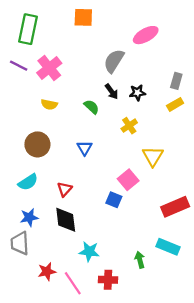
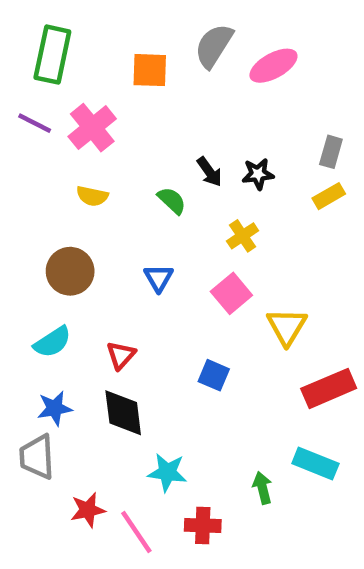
orange square: (83, 17) -> (150, 70), moved
gray semicircle: (114, 61) -> (214, 46), moved
yellow triangle: (153, 156) -> (287, 326), moved
pink square: (128, 180) -> (231, 293), moved

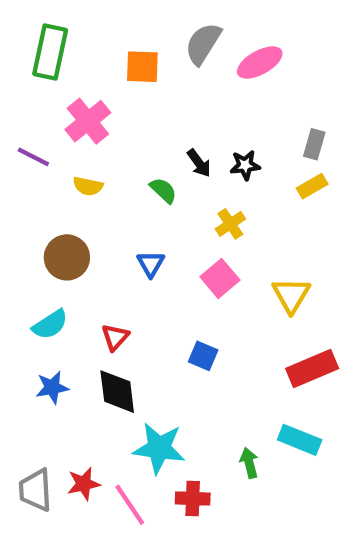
purple line: (35, 123) -> (33, 157), moved
yellow triangle: (287, 326) -> (291, 295), moved
gray trapezoid: (37, 457) -> (35, 490), moved
cyan star: (167, 472) -> (159, 448), size x1.4

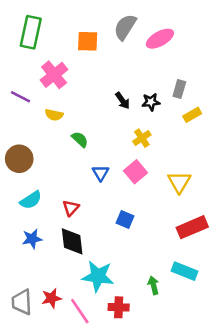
gray rectangle: (314, 144) -> (179, 89), moved
green semicircle: (163, 190) -> (80, 139), moved
brown circle: (67, 257) -> (19, 159), moved
blue triangle: (151, 264) -> (101, 173), moved

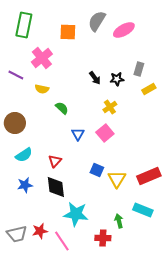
yellow triangle: (179, 182) -> (117, 179), moved
gray trapezoid: (22, 302) -> (17, 234), turned -100
red cross: (119, 307) -> (103, 238), moved

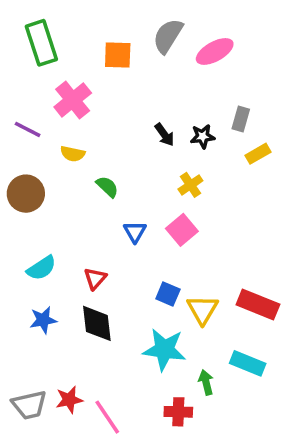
green rectangle: (24, 25) -> (41, 43), turned -30
brown circle: (15, 123) -> (26, 194), moved
red rectangle: (149, 176) -> (258, 304), turned 45
cyan star: (76, 214) -> (164, 349), moved

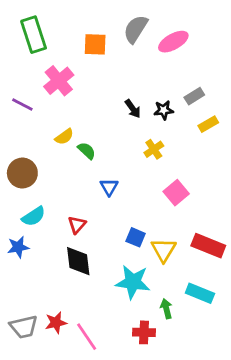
gray rectangle: (241, 119) -> (194, 96), turned 42
yellow semicircle: (73, 154) -> (64, 137), moved, turned -48
brown circle: (26, 194) -> (22, 173), moved
pink square: (182, 230) -> (176, 193), moved
blue star: (43, 320) -> (18, 247), moved

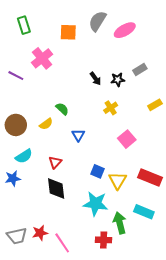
green rectangle: (34, 35) -> (24, 25), size x0.7
yellow rectangle: (208, 124) -> (155, 105), moved
yellow semicircle: (64, 137) -> (46, 124), moved
green arrow: (166, 309) -> (120, 223), size x1.5

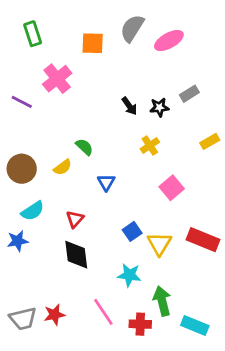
blue square: (98, 171) -> (132, 231), turned 32
cyan star: (95, 204) -> (129, 275), size x0.7
cyan rectangle: (144, 212) -> (195, 325), moved
pink line: (62, 243) -> (103, 312), moved

